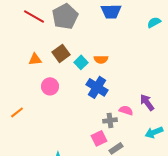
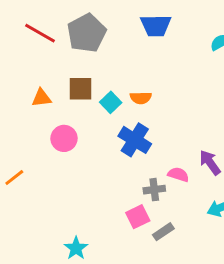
brown square: (61, 53) -> (81, 89), turned 36

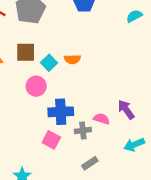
pink circle: (64, 138) -> (36, 86), moved
blue cross: (135, 140) -> (61, 112), moved, turned -35
pink square: (138, 217) -> (51, 140), moved, turned -36

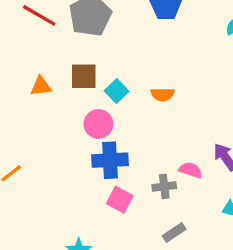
orange semicircle: (72, 59) -> (163, 94), moved
blue cross: (61, 112) -> (110, 160), moved

